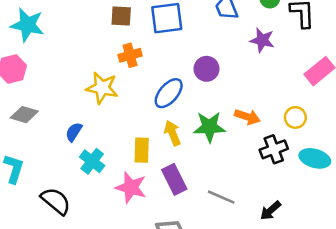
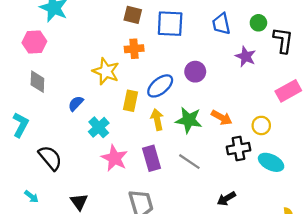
gray diamond: (24, 115) -> (37, 82), turned 65
yellow rectangle: (142, 150) -> (131, 101), moved
cyan cross: (92, 161) -> (99, 127), moved
gray line: (221, 197) -> (189, 162), moved

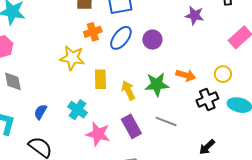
blue ellipse: (160, 86) -> (121, 38), moved
blue semicircle: (76, 103) -> (40, 112), moved

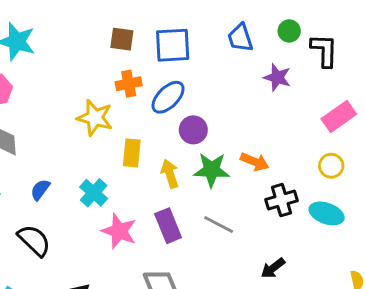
purple circle: (152, 40) -> (193, 130), moved
yellow circle: (223, 74) -> (331, 166), moved

